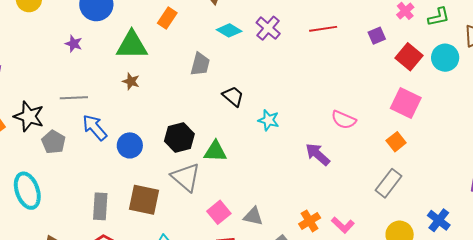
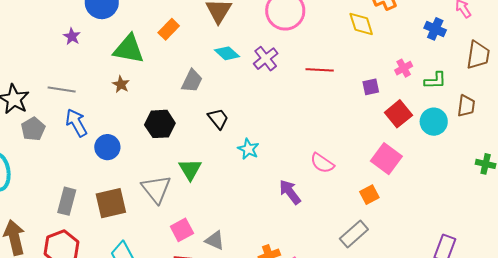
black hexagon: (179, 138) -> (160, 124), moved
green triangle: (215, 151) -> (190, 169), turned 45
brown square: (144, 200) -> (111, 203), turned -36

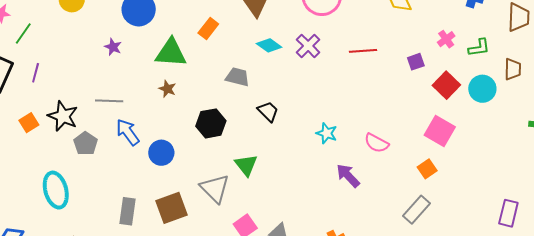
gray trapezoid: (192, 81) -> (238, 77), turned -95
cyan star: (248, 149) -> (327, 133), moved

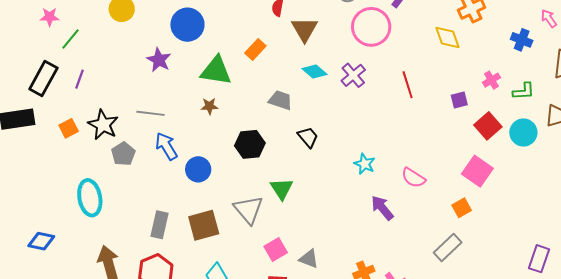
purple star: (113, 47) -> (159, 60), size x1.4
red line: (363, 51) -> (408, 85), turned 72
brown star: (167, 89) -> (209, 106), turned -30

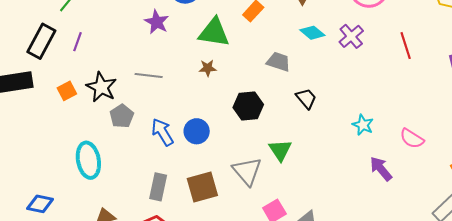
blue arrow: (166, 146) -> (162, 132), moved

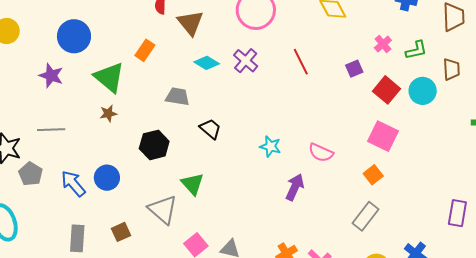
green triangle: (214, 32) -> (109, 77), turned 40
purple arrow: (381, 169) -> (295, 187), turned 72
brown square: (202, 187) -> (121, 232), size x0.6

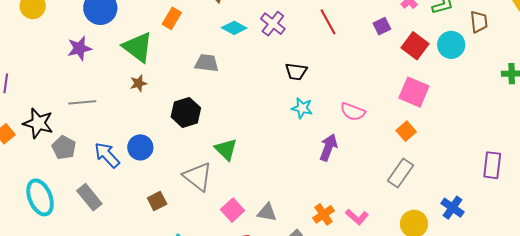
purple star: (51, 76) -> (79, 48), turned -30
black trapezoid: (210, 129) -> (296, 71), moved, turned 150
gray rectangle: (77, 238) -> (89, 197), moved, turned -40

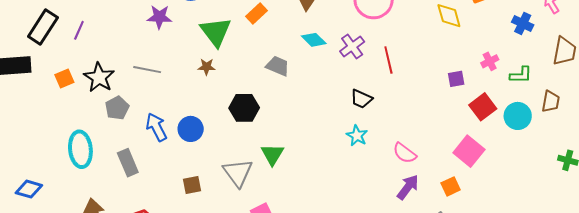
red line: (328, 22) -> (388, 60), moved
purple arrow: (328, 147) -> (408, 187), moved

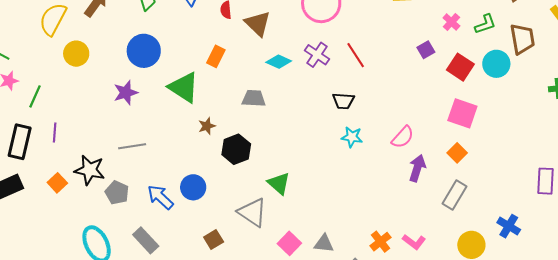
brown star: (207, 67) -> (207, 126), moved
brown trapezoid: (551, 101) -> (522, 39), size x1.4
pink semicircle: (405, 153) -> (403, 137), turned -65

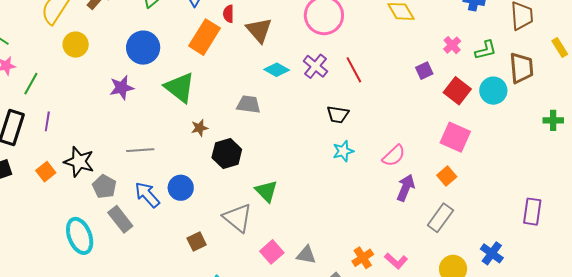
orange rectangle: (216, 56) -> (204, 37), moved, size x1.6
cyan star: (352, 137) -> (343, 151), turned -30
gray line: (132, 146) -> (140, 150), moved
gray rectangle: (146, 240) -> (120, 219), moved

